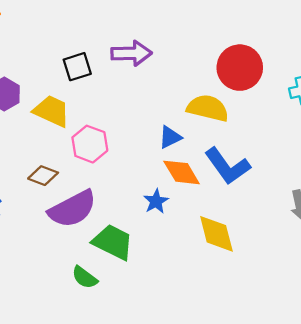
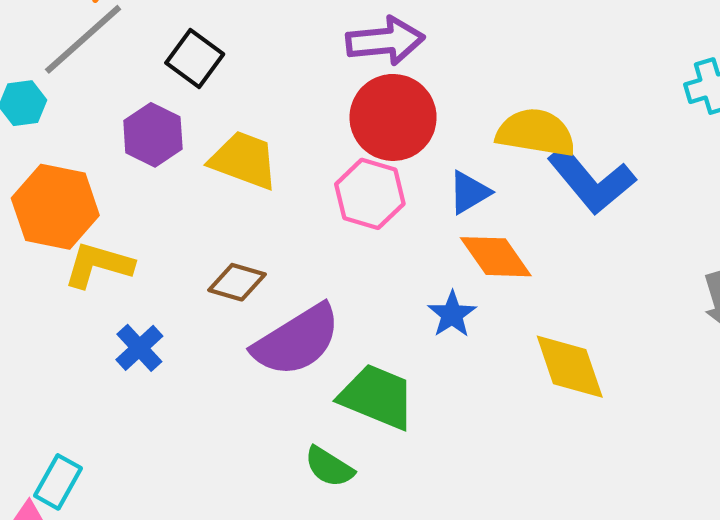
black square: (77, 67) -> (195, 58), moved, turned -32
red circle: (240, 68) -> (393, 117), moved
pink hexagon: (90, 144) -> (370, 194), moved
blue L-shape: (227, 166) -> (591, 181), moved

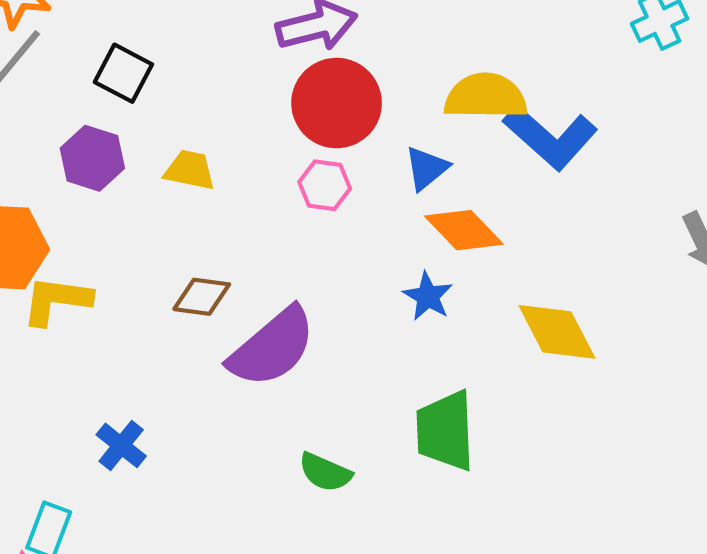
yellow trapezoid: (244, 160) -> (190, 170), size x0.7
pink hexagon: (370, 194) -> (325, 185), size x0.7
blue cross: (139, 348) -> (121, 445), moved
green trapezoid: (377, 397) -> (445, 431), moved, turned -106

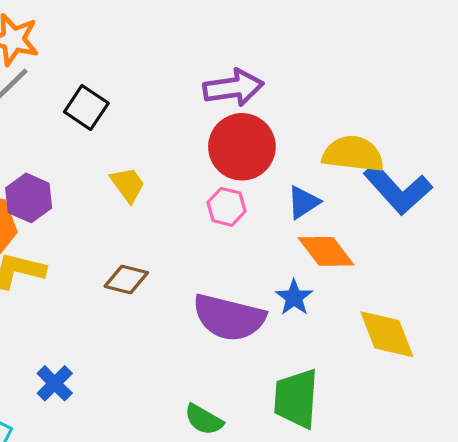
purple hexagon: (92, 158) -> (29, 198), moved
yellow trapezoid: (190, 170) -> (128, 185), turned 36
purple semicircle: (272, 347) -> (229, 317), moved, turned 48

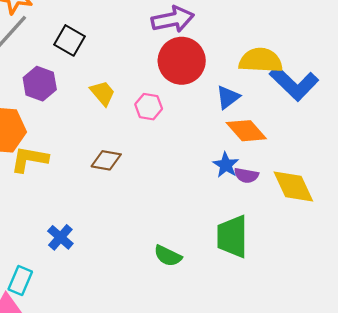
purple hexagon: (29, 198) -> (40, 84), moved
pink hexagon: (226, 207) -> (149, 107), moved
purple semicircle: (229, 317) -> (246, 175), moved, size x0.5

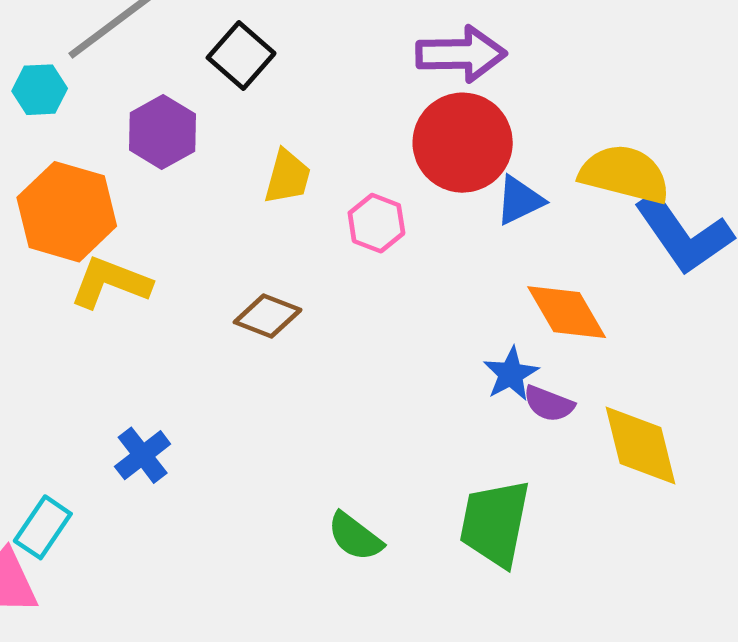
yellow trapezoid: (103, 93) -> (287, 177), turned 44
blue triangle: (228, 97) -> (519, 200), moved

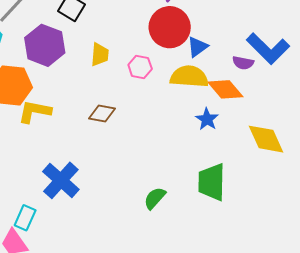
purple hexagon: (162, 132) -> (45, 45), size x1.4
yellow semicircle: (625, 174) -> (189, 77), moved
purple semicircle: (549, 404) -> (243, 63), moved
blue cross: (143, 455) -> (61, 180), size x1.6
green semicircle: (355, 537) -> (155, 198), turned 105

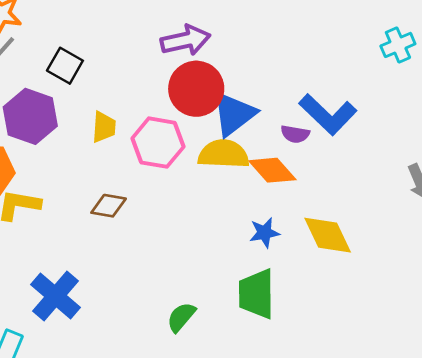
blue triangle: (197, 47) -> (234, 114), size x1.6
pink hexagon: (140, 67) -> (158, 143), size x1.6
blue star: (207, 119) -> (264, 233), moved, turned 30

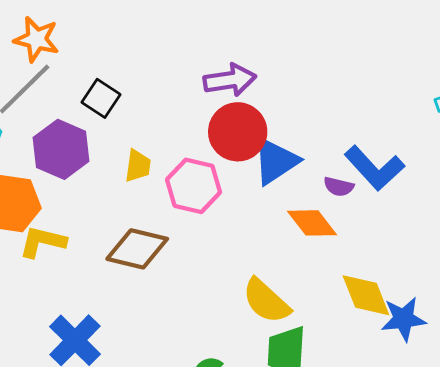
yellow semicircle: (224, 154) -> (266, 301), moved, turned -144
brown diamond: (109, 206) -> (137, 249), size x1.6
blue star: (264, 233) -> (404, 319), moved, size x1.4

